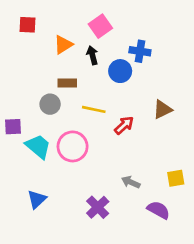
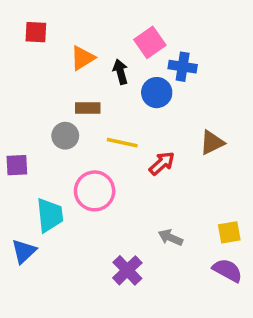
pink square: (100, 26) -> (150, 42), moved
cyan trapezoid: (38, 146) -> (50, 215), moved, turned 44
blue triangle: (37, 199) -> (24, 251), moved
purple semicircle: (158, 210) -> (227, 270), moved

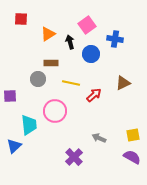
blue cross: (183, 67) -> (115, 39), moved

